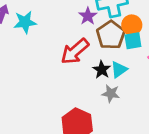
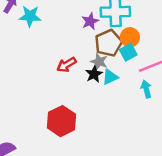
cyan square: (133, 41) -> (128, 52), turned -30
red arrow: (75, 51) -> (67, 65), moved, size x0.7
gray star: (111, 93) -> (99, 62), moved

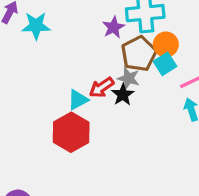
red arrow: (67, 65) -> (102, 87), moved
cyan triangle: (110, 77) -> (78, 100), moved
red hexagon: (61, 121) -> (71, 132), moved

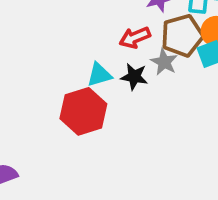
red arrow: (102, 87) -> (135, 38), moved
black star: (123, 95) -> (134, 77), moved, turned 30

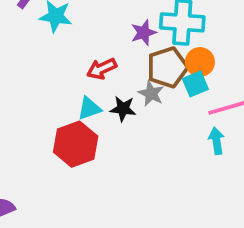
red arrow: (135, 38) -> (102, 69), moved

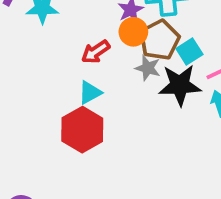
orange circle: (200, 62) -> (133, 32), moved
black star: (123, 109) -> (180, 85), moved, size x1.6

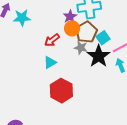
black star: (180, 85) -> (99, 56), turned -30
red hexagon: (82, 130) -> (61, 91), moved

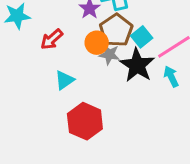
orange circle: (72, 28) -> (97, 43), moved
red arrow: (52, 40) -> (52, 39), moved

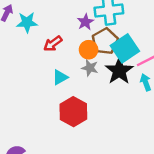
cyan square: (142, 37) -> (125, 48), size x1.6
gray star: (109, 54) -> (90, 68), moved

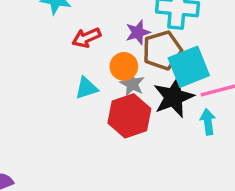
purple star: (85, 22) -> (138, 32), moved
orange circle: (89, 50) -> (124, 66), moved
red hexagon: (73, 112) -> (129, 116), moved

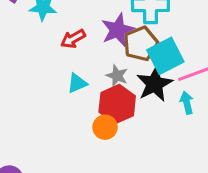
purple star: (138, 32) -> (118, 30), size x1.5
orange circle: (124, 66) -> (105, 127), moved

